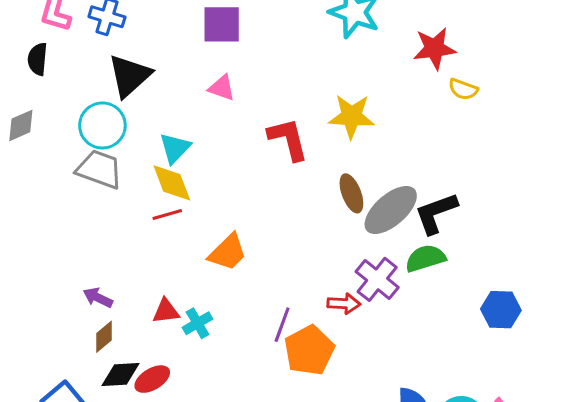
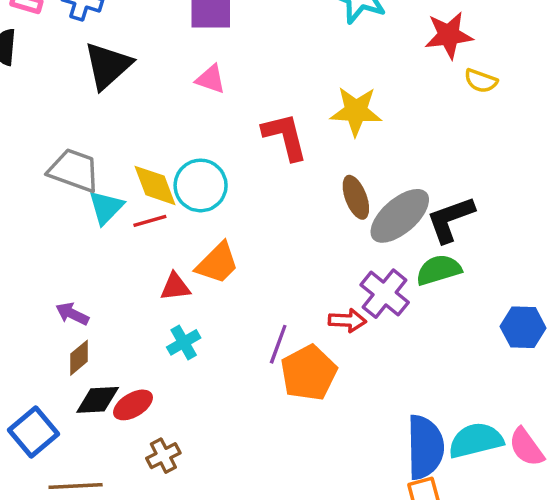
cyan circle: (102, 125) -> (201, 185), moved
cyan triangle: (175, 148) -> (106, 207), moved
red triangle: (166, 311) -> (175, 287), moved

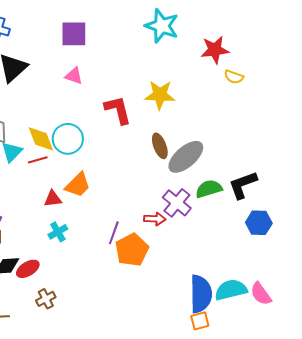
black L-shape: (450, 219) -> (243, 185), moved

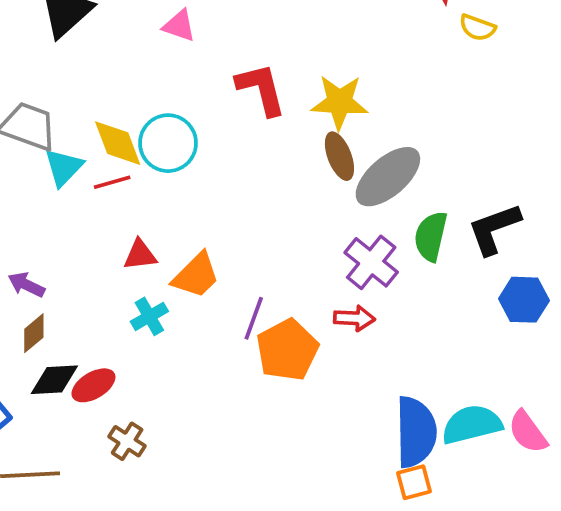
yellow star: (160, 95) -> (339, 102), moved
orange trapezoid: (78, 185) -> (196, 275), moved
green semicircle: (209, 189) -> (431, 236), turned -60
red arrow: (155, 219) -> (354, 318), moved
brown cross: (46, 299) -> (127, 441), turned -30

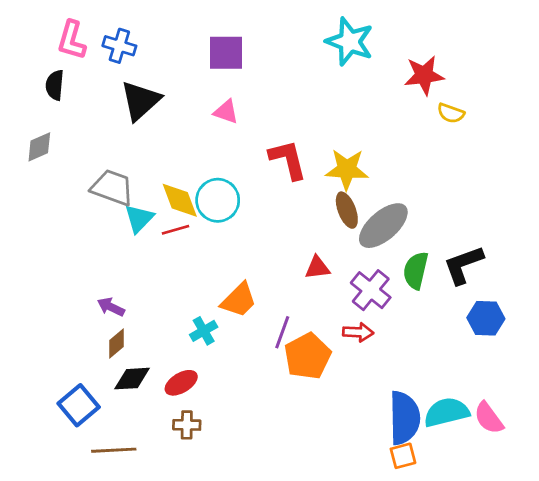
red triangle: (140, 255) -> (317, 268), moved
red ellipse: (93, 385) -> (181, 383), moved
brown cross: (127, 441) -> (187, 425), turned -32

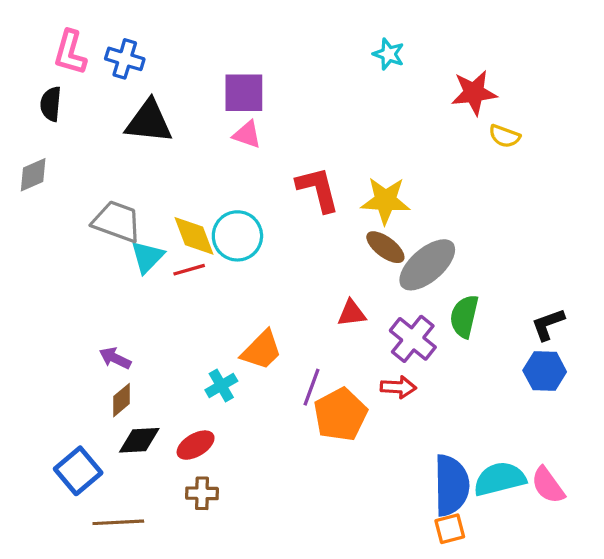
cyan star: (350, 42) -> (389, 54), size x0.6
purple square: (226, 53) -> (244, 93), moved
black triangle: (140, 101) -> (149, 122), turned 48
brown ellipse: (347, 210) -> (385, 247), turned -32
black L-shape: (463, 265) -> (548, 324), moved, size x0.7

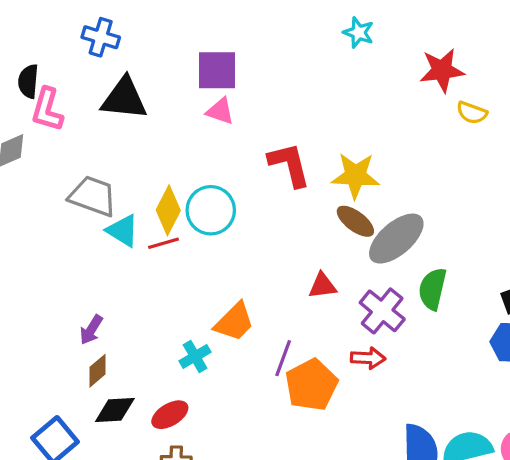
pink L-shape: (70, 52) -> (47, 110), moved
yellow diamond: (194, 236) -> (168, 210), turned 48
cyan triangle: (147, 257) -> (123, 231), turned -42
purple arrow: (115, 358) -> (91, 330), turned -84

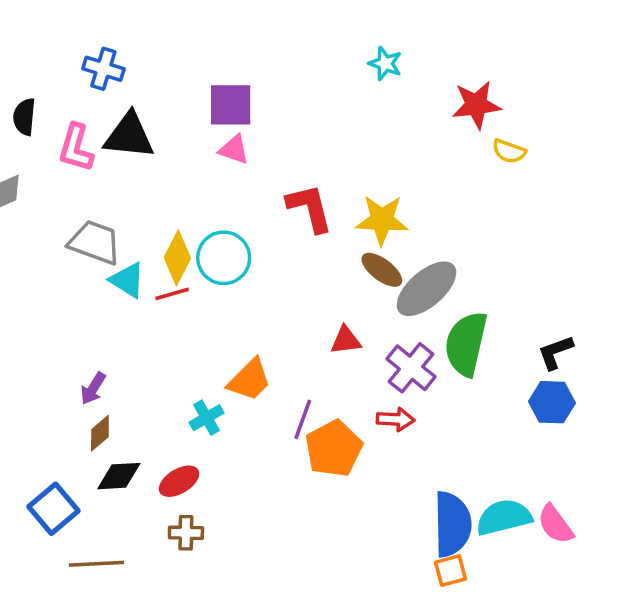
pink L-shape: (47, 110) -> (76, 148), moved
green semicircle: (432, 289) -> (466, 344), size x1.4

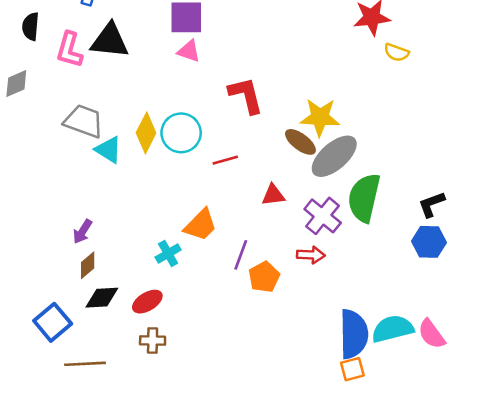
yellow star: (382, 220) -> (320, 117), moved
red line: (172, 294) -> (225, 160), moved
orange pentagon: (334, 449) -> (264, 277), size x0.7

